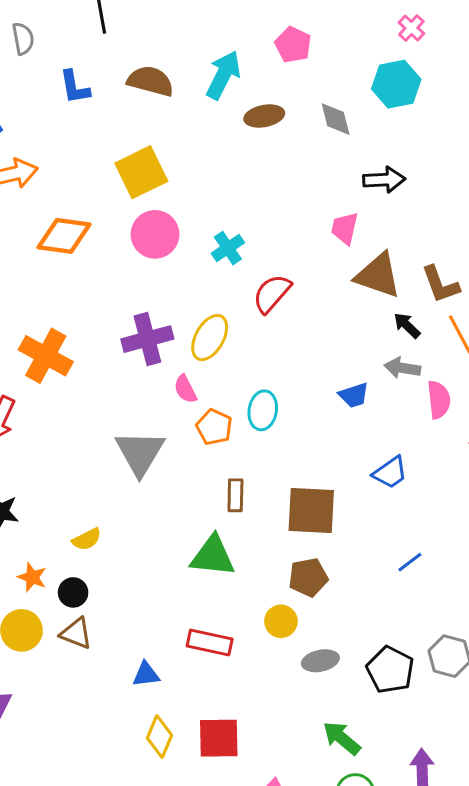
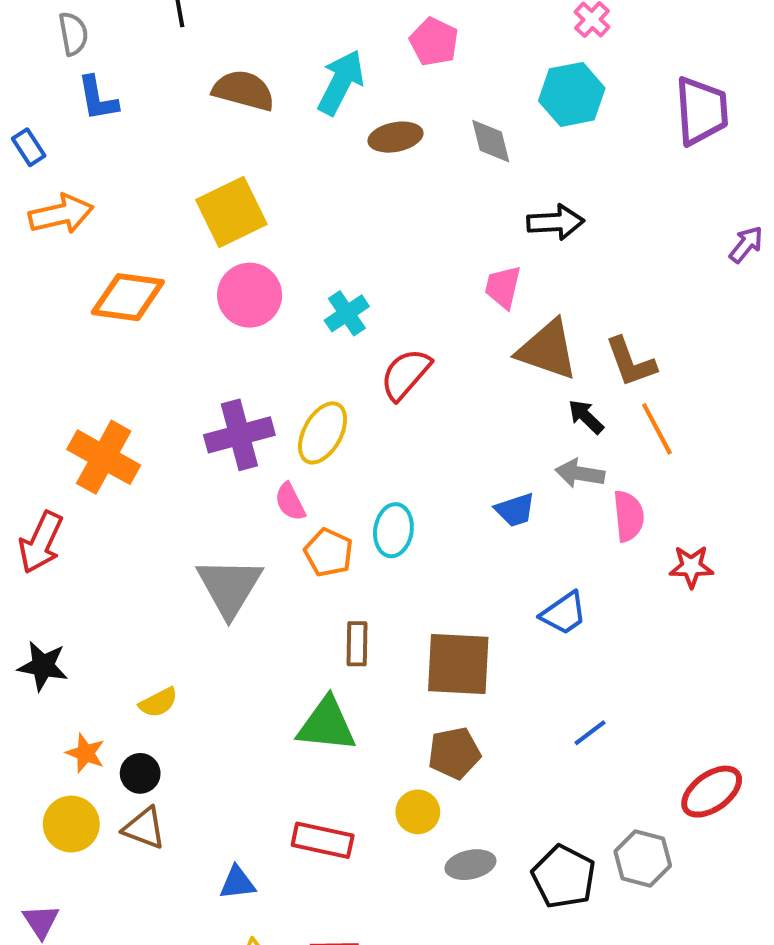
blue L-shape: (75, 87) -> (98, 99), moved

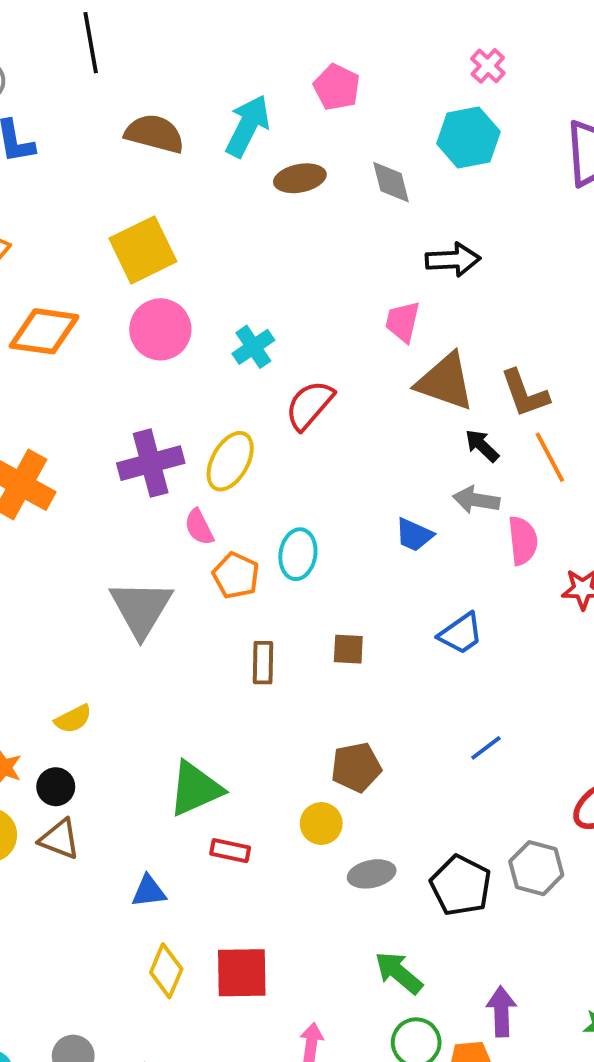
blue trapezoid: (515, 510) -> (414, 535), turned 42
brown square: (458, 664) -> (348, 649), moved, size x0.5
green triangle: (327, 725) -> (195, 789), moved, turned -30
red rectangle: (323, 840) -> (230, 851), size x0.7

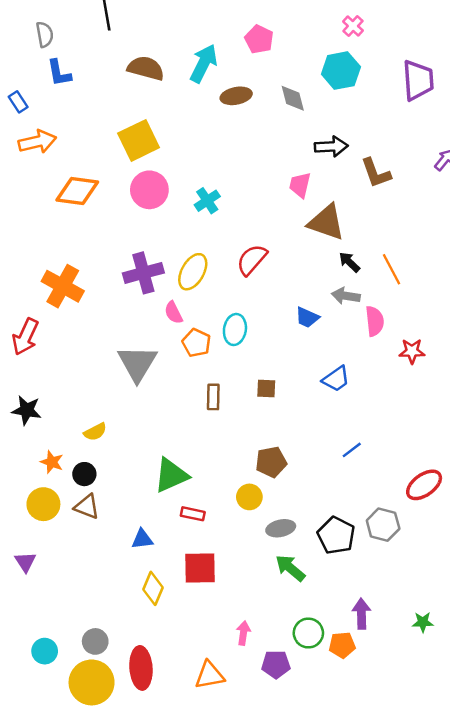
brown L-shape: (525, 393) -> (376, 173), moved
red semicircle: (310, 405) -> (252, 260), moved
red square: (242, 973) -> (200, 568), moved
green arrow: (399, 973) -> (290, 568), moved

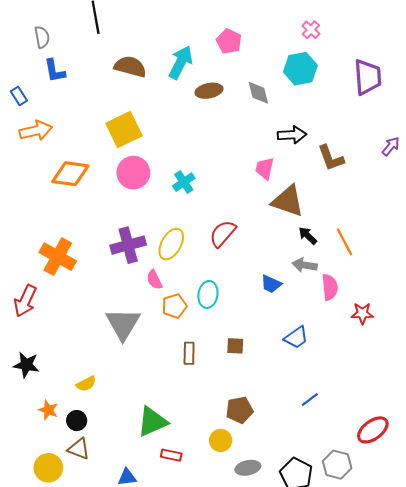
orange pentagon: (196, 343) -> (174, 306), turned 30
yellow circle: (43, 504) -> (48, 468), moved

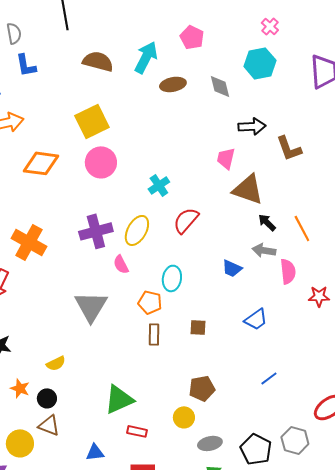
cyan cross: (184, 182) -> (159, 185), moved
orange pentagon: (174, 306) -> (150, 302), moved, turned 30

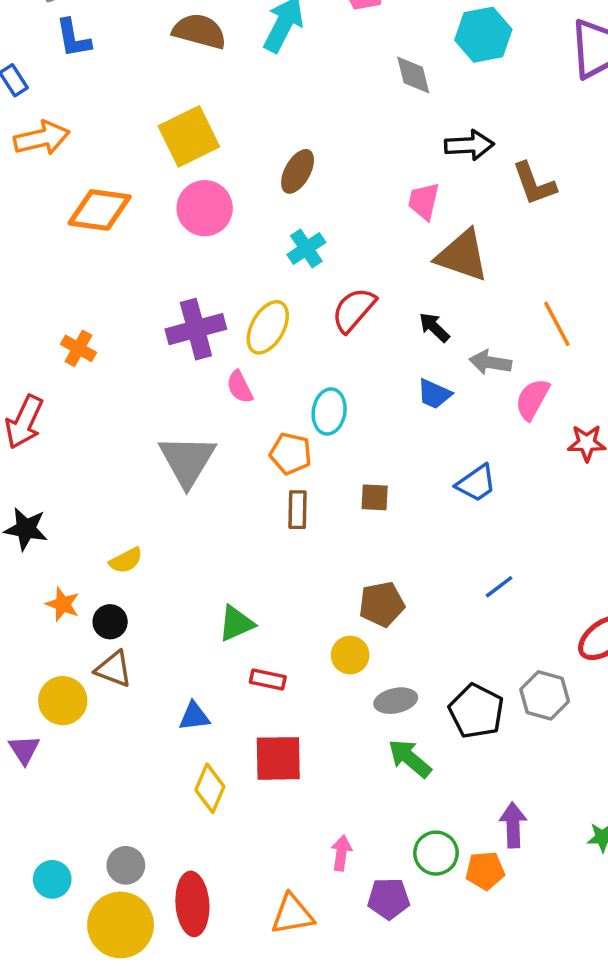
brown ellipse: (173, 84) -> (298, 171), moved, turned -50
black arrow: (267, 222) -> (434, 327), moved
orange cross: (29, 242) -> (79, 348), size x0.6
pink semicircle: (288, 271) -> (532, 399), turned -145
green triangle: (119, 399) -> (236, 624), size x0.7

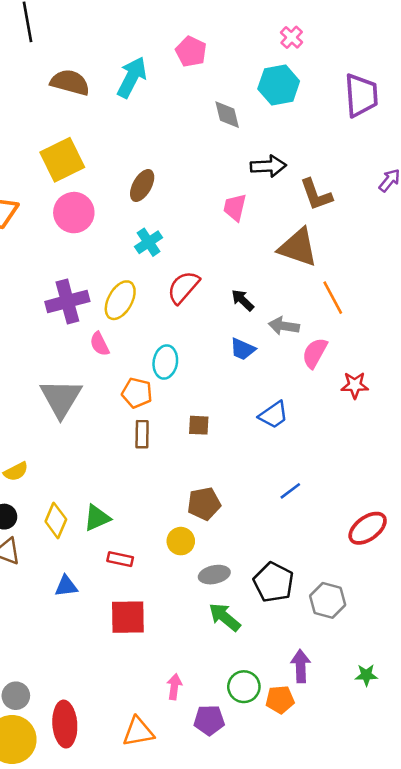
brown triangle: (462, 256) -> (298, 247), moved
gray hexagon: (545, 695) -> (328, 600), moved
yellow diamond: (210, 788) -> (56, 520), moved

